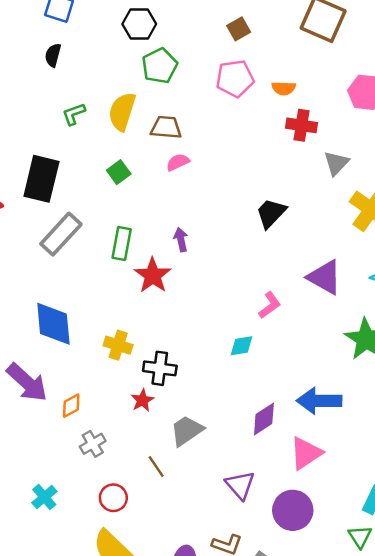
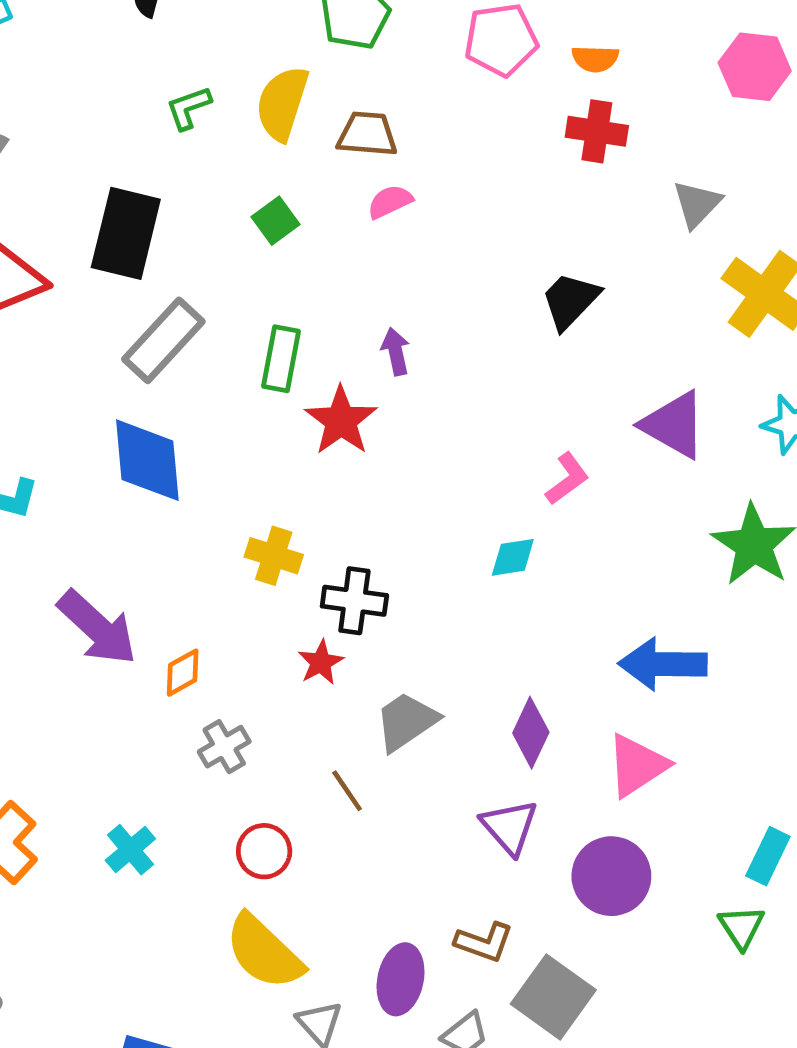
red cross: (301, 125) -> (597, 131), moved
blue diamond: (53, 324) -> (147, 460), moved
purple diamond: (264, 419) -> (531, 733), moved, turned -32

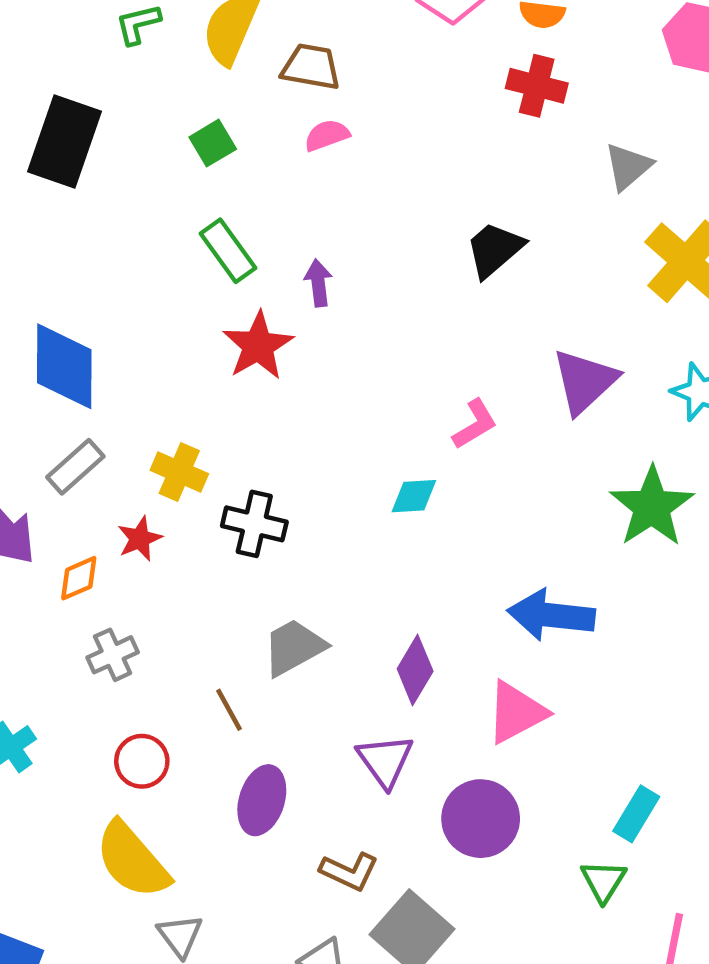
gray rectangle: (163, 340) -> (75, 467), moved, size x0.7
green rectangle: (281, 359) -> (228, 251), moved, turned -52
purple triangle: (674, 425) -> (585, 381), turned 42
red star: (321, 662) -> (140, 539), moved
purple ellipse: (401, 979) -> (262, 800), moved

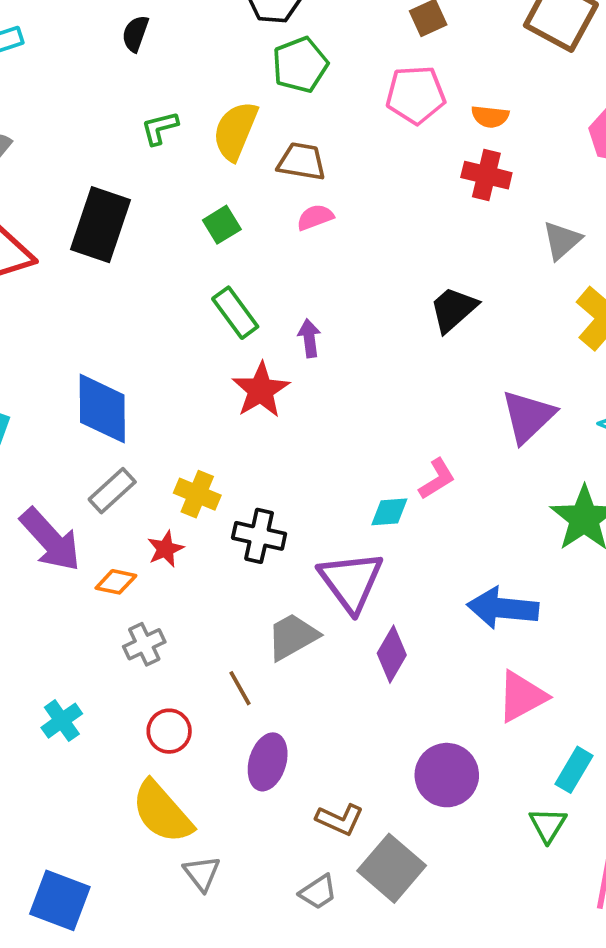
pink L-shape: (475, 424) -> (437, 479), moved
orange diamond: (79, 578) -> (116, 582), turned 36
pink triangle: (516, 712) -> (522, 696), moved
purple triangle: (385, 761) -> (351, 581), moved, size x1.4

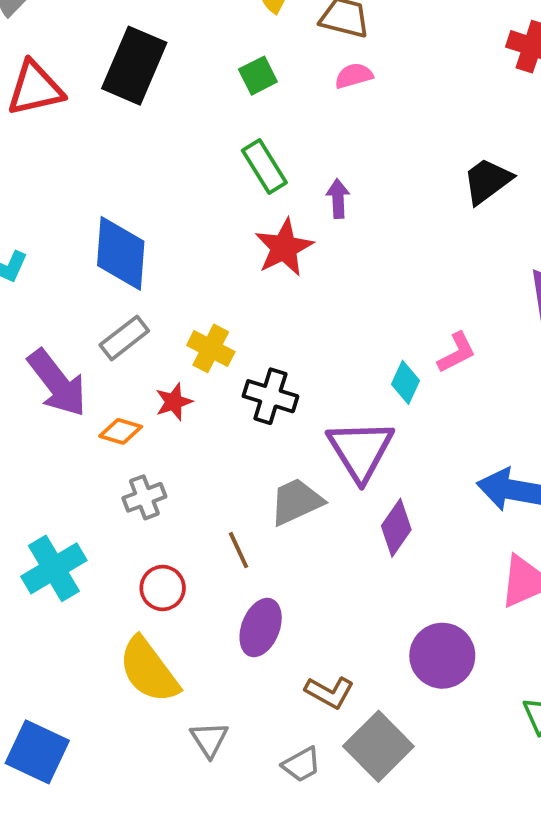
cyan diamond: (389, 512) -> (405, 382), turned -66
cyan cross: (62, 721) -> (54, 568), size x1.5
gray triangle: (202, 873) -> (209, 739), moved

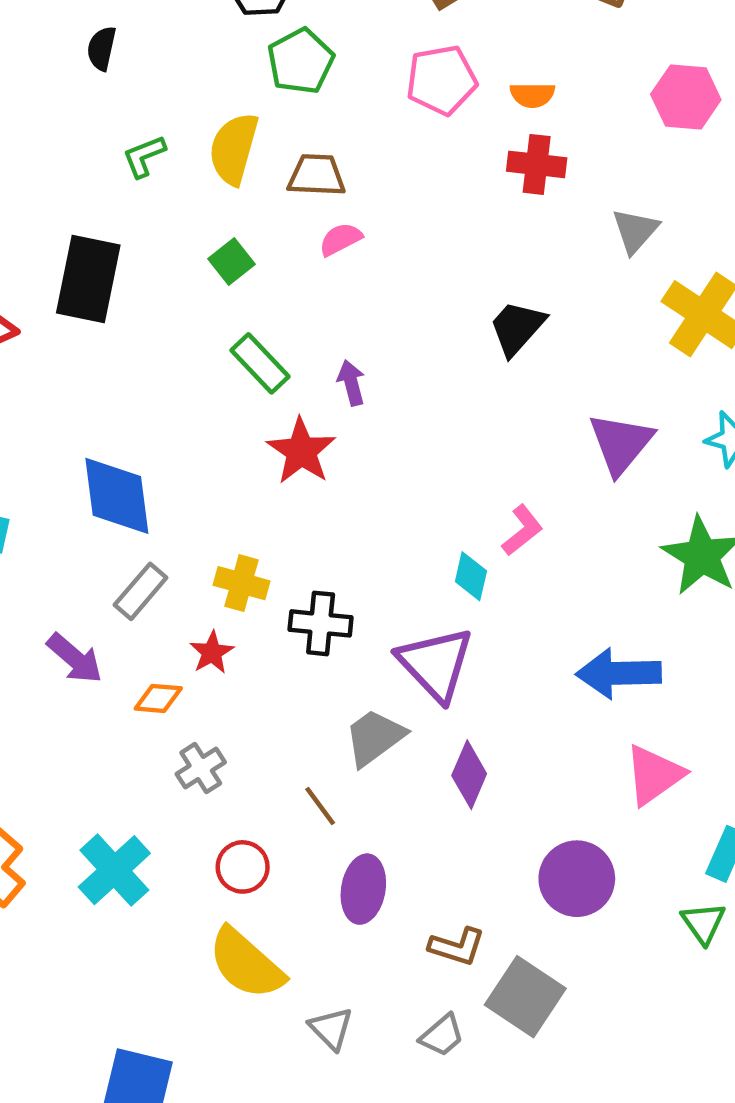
purple arrow: (57, 383) -> (75, 658), size x0.7
purple diamond: (396, 528) -> (469, 775), moved

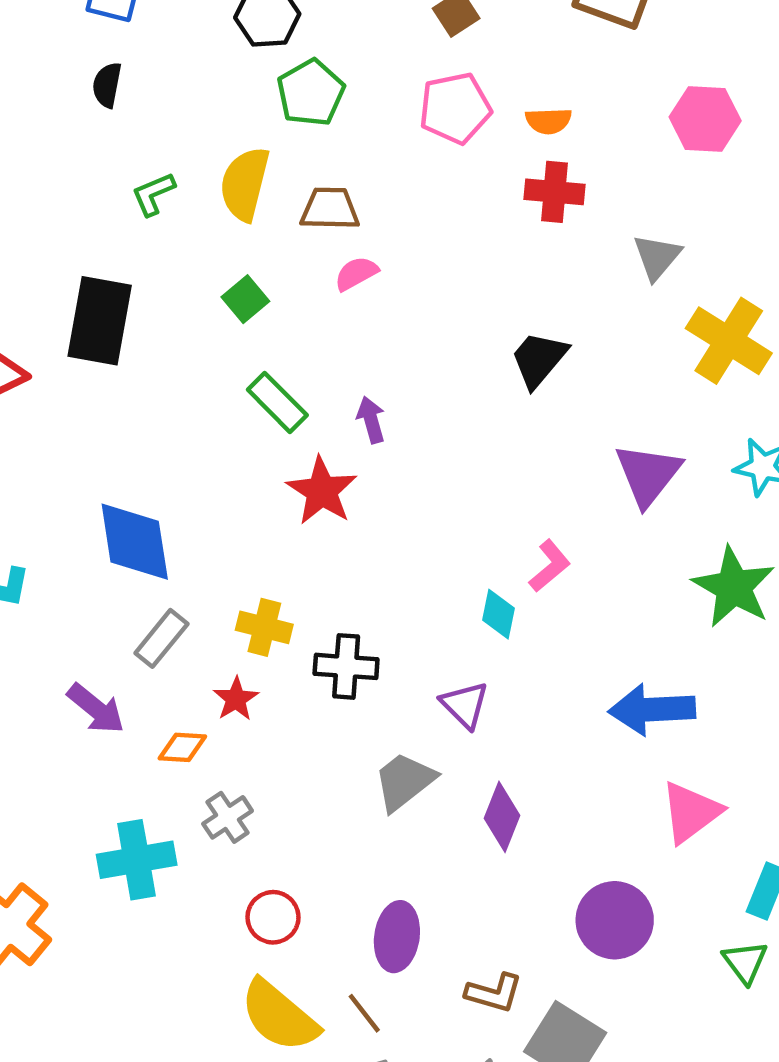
purple triangle: (436, 664) -> (465, 705), size x0.6
brown line: (320, 806) -> (364, 1013), moved
cyan cross: (114, 870) -> (137, 860), moved, turned 34

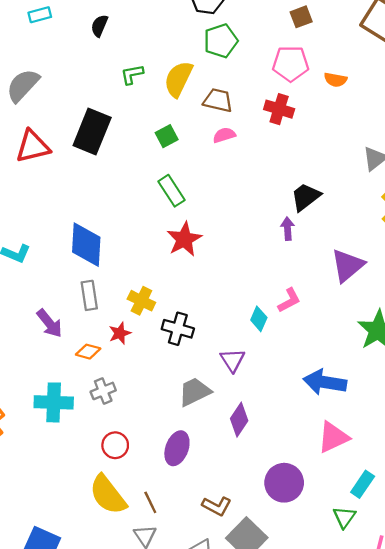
black semicircle: (107, 85) -> (99, 26), moved
red cross: (555, 192) -> (279, 109), moved
purple arrow: (371, 420) -> (288, 229), moved
gray rectangle: (161, 638) -> (89, 295), turned -60
purple ellipse: (397, 937) -> (177, 448), moved

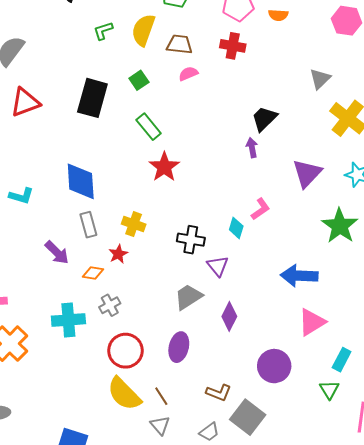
black rectangle: (92, 132) -> (92, 98), moved
black cross: (178, 329) -> (191, 240), moved
red circle: (115, 445) -> (125, 351), size x1.5

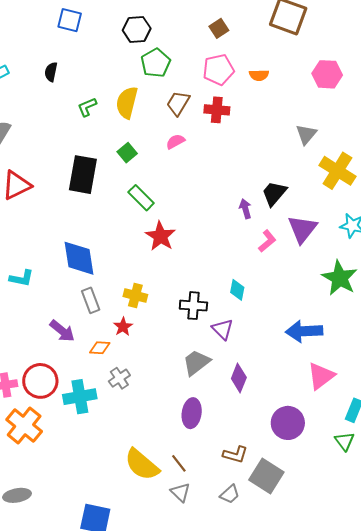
brown trapezoid: (179, 44) -> (178, 103), moved, turned -60
black trapezoid: (264, 119) -> (274, 193), moved
pink L-shape: (260, 209) -> (267, 241), moved
red circle: (125, 351) -> (40, 381), moved

